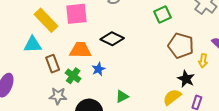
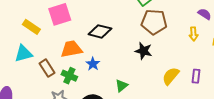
yellow rectangle: (46, 20) -> (31, 27), size x0.7
brown pentagon: (181, 46) -> (154, 22), moved
black star: (186, 79) -> (143, 51), moved

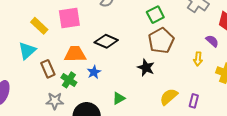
brown pentagon: (154, 22) -> (161, 41), turned 30
cyan triangle: (23, 53) -> (27, 51), turned -36

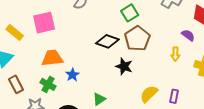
black diamond: (106, 41) -> (107, 41), moved
brown rectangle: (48, 69) -> (16, 84), moved

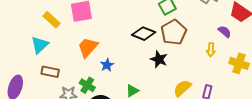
orange trapezoid: (52, 58) -> (88, 47), turned -45
brown rectangle: (16, 84) -> (50, 72), turned -54
green cross: (48, 84) -> (87, 85), moved

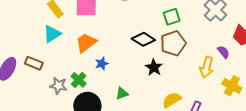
cyan triangle: (40, 45) -> (52, 34), moved
yellow arrow: (211, 50) -> (207, 67), size x1.5
brown rectangle: (50, 72) -> (34, 63), moved

